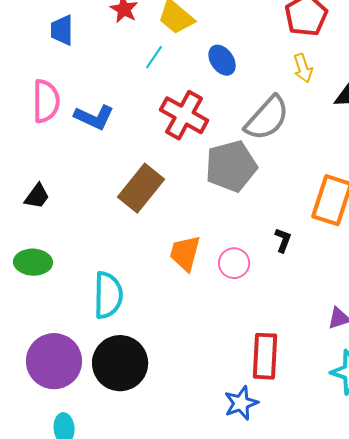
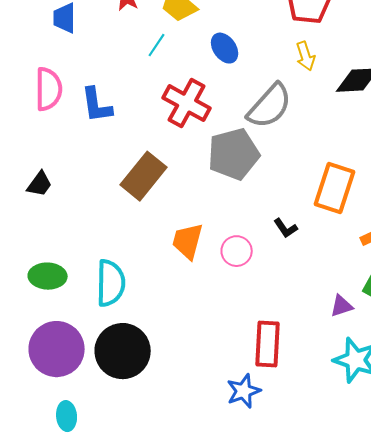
blue L-shape: (94, 117) -> (97, 105), turned 57
black L-shape: (283, 240) -> (286, 228), turned 125
green ellipse: (33, 262) -> (48, 276), moved

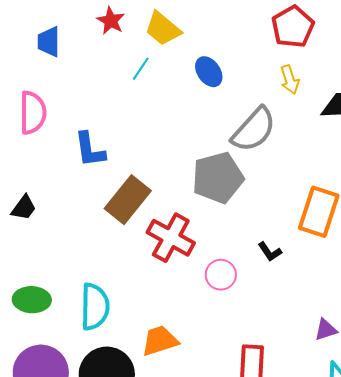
red cross: (187, 103) -> (171, 238), moved
blue L-shape: (97, 105) -> (90, 150), moved
orange trapezoid: (188, 241) -> (160, 341), moved, turned 57

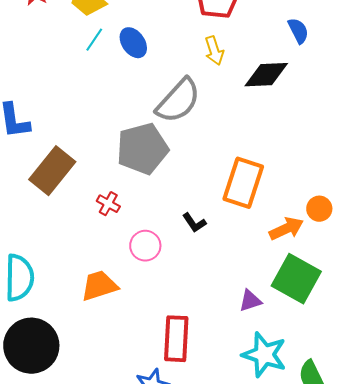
cyan line: (141, 69) -> (94, 40), moved
red cross: (171, 238) -> (108, 204), moved, size x0.5
orange trapezoid: (160, 341) -> (99, 286), moved

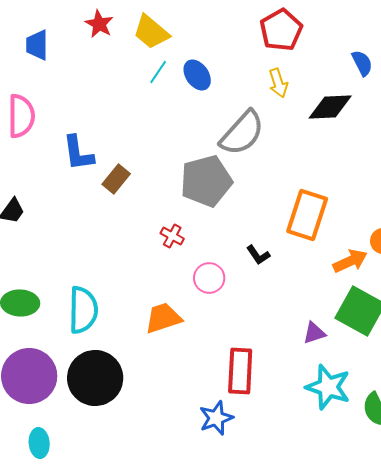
brown rectangle: (52, 171) -> (116, 179), moved, size x0.6

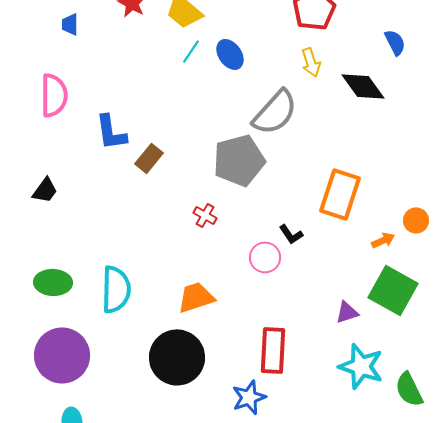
blue trapezoid: (37, 45) -> (70, 24), size x0.7
black diamond: (330, 107) -> (363, 86), turned 57
orange arrow: (350, 261) -> (383, 240), size x0.7
pink circle: (209, 278) -> (265, 257), moved
black circle: (95, 378) -> (177, 357), moved

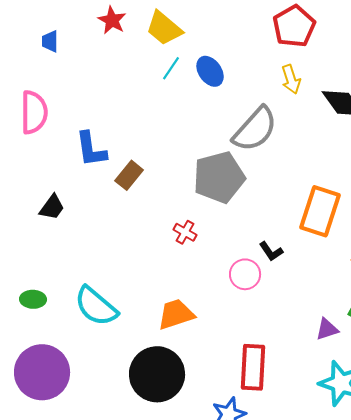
black trapezoid: (45, 190) -> (52, 207), moved
green ellipse: (53, 282) -> (33, 299), size x0.7
cyan semicircle: (116, 289) -> (96, 306), turned 129

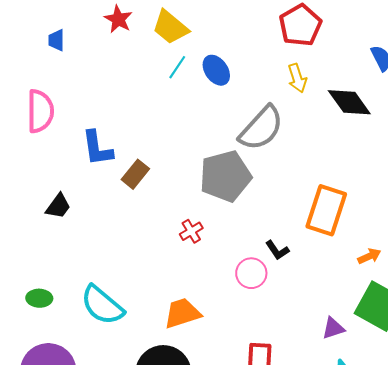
red cross: (185, 232) -> (191, 231), turned 30

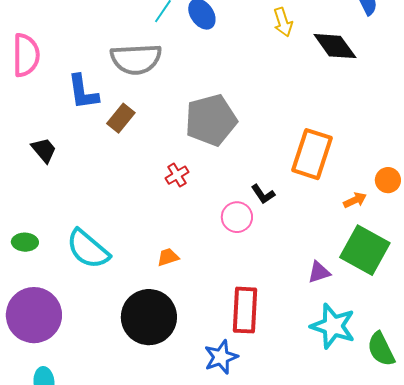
gray semicircle: (261, 128) -> (136, 59), moved, turned 45
black trapezoid: (58, 206) -> (44, 150), turned -76
orange trapezoid: (182, 313) -> (168, 257), size x0.6

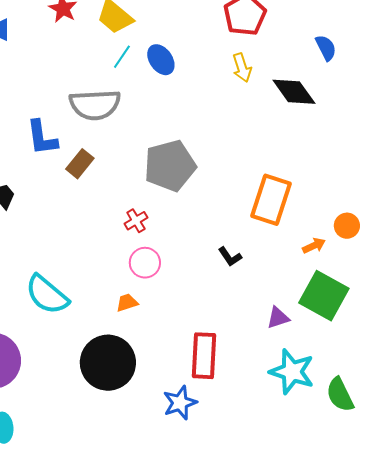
black L-shape: (263, 194) -> (230, 257), moved
pink circle: (237, 217) -> (145, 263), moved

